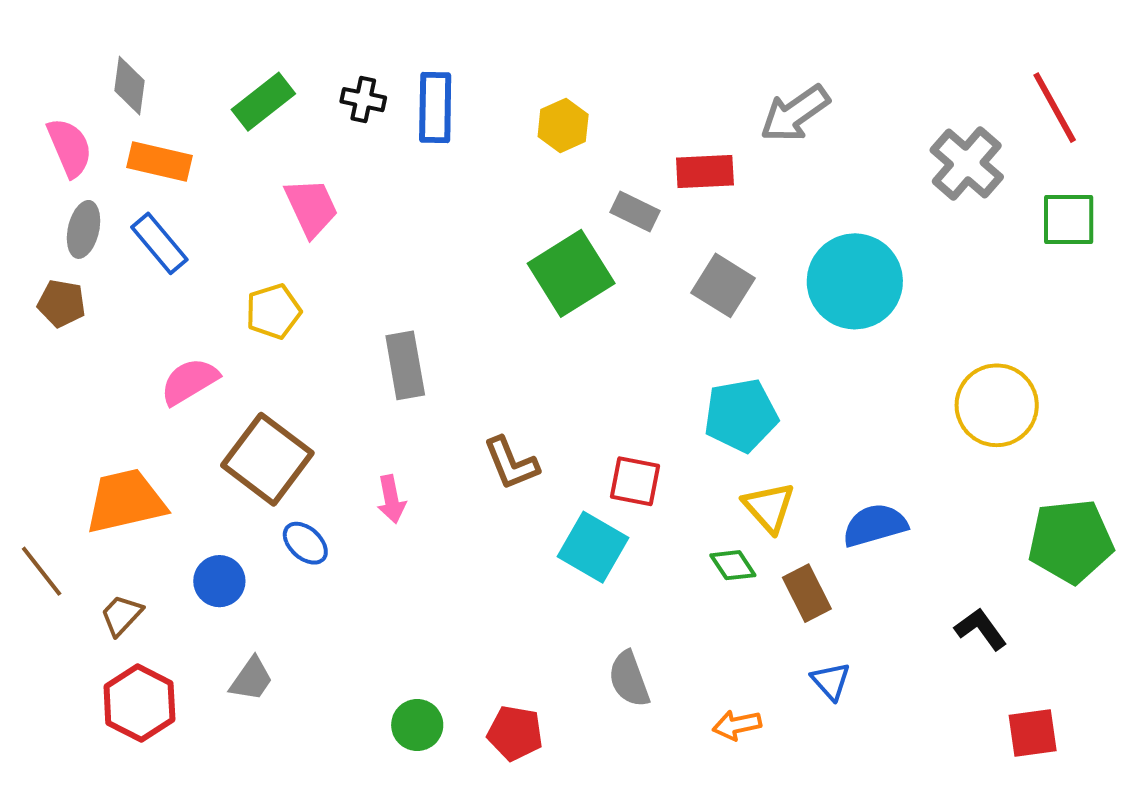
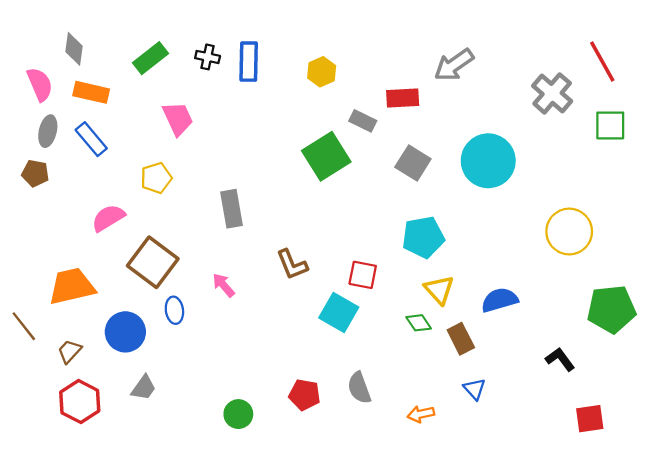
pink arrow: (391, 499) -> (224, 285), turned 150
blue ellipse: (305, 543) -> (174, 310), turned 40
blue circle: (219, 581) -> (125, 332), size x1.4
red pentagon: (515, 733) -> (305, 395), moved

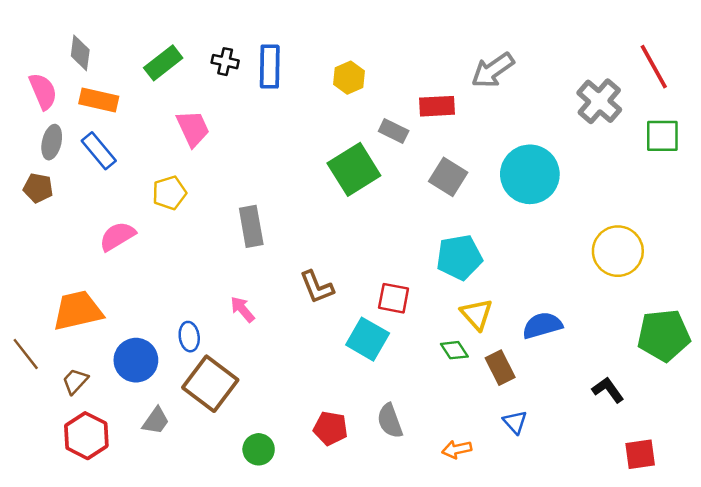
brown square: (153, 262) -> (210, 384), moved

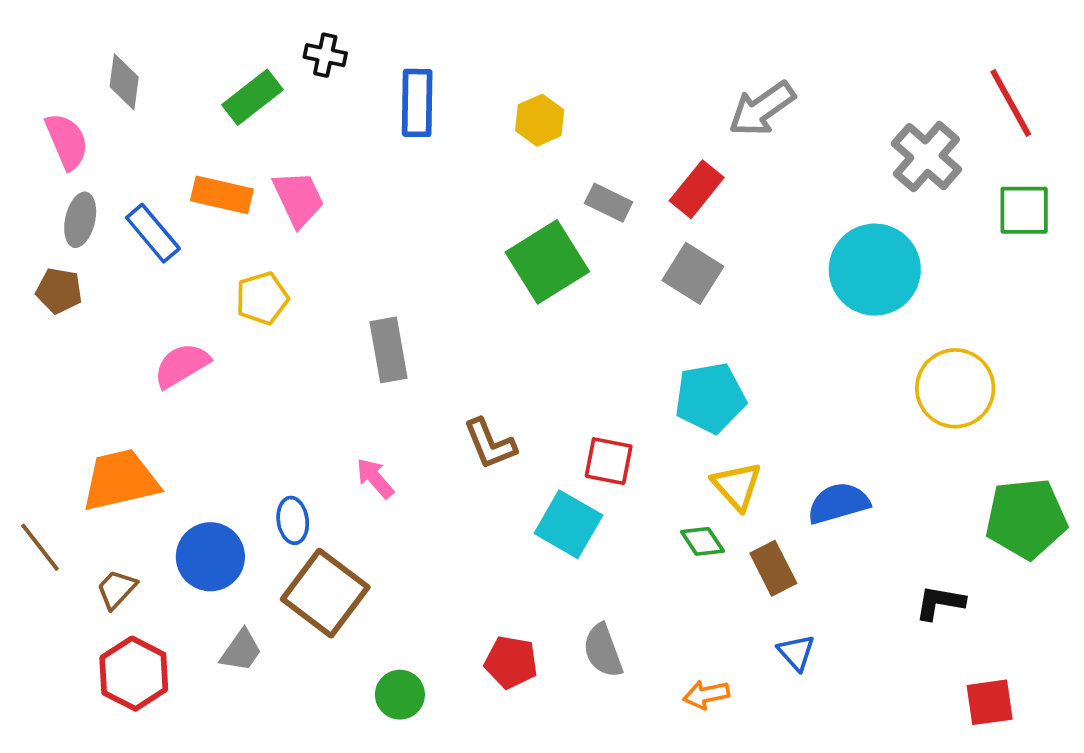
black cross: (225, 62) -> (325, 55), moved
orange rectangle: (99, 100) -> (222, 195), moved
red rectangle: (437, 106) -> (697, 189), moved, turned -48
cyan circle: (530, 174) -> (875, 270), moved
black L-shape: (608, 390) -> (940, 603), turned -44

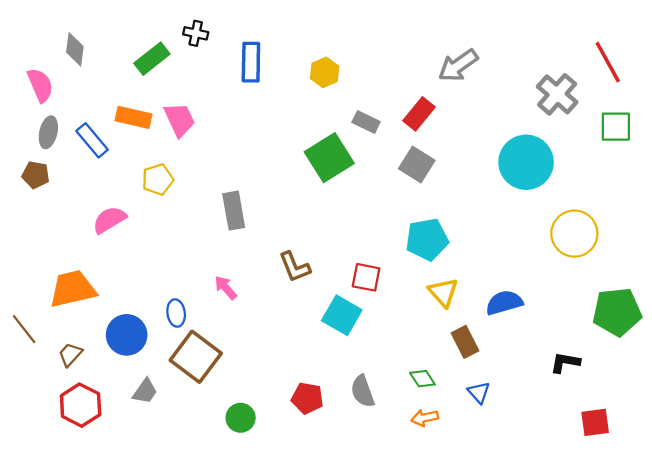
green diamond: (702, 541) -> (422, 379), moved

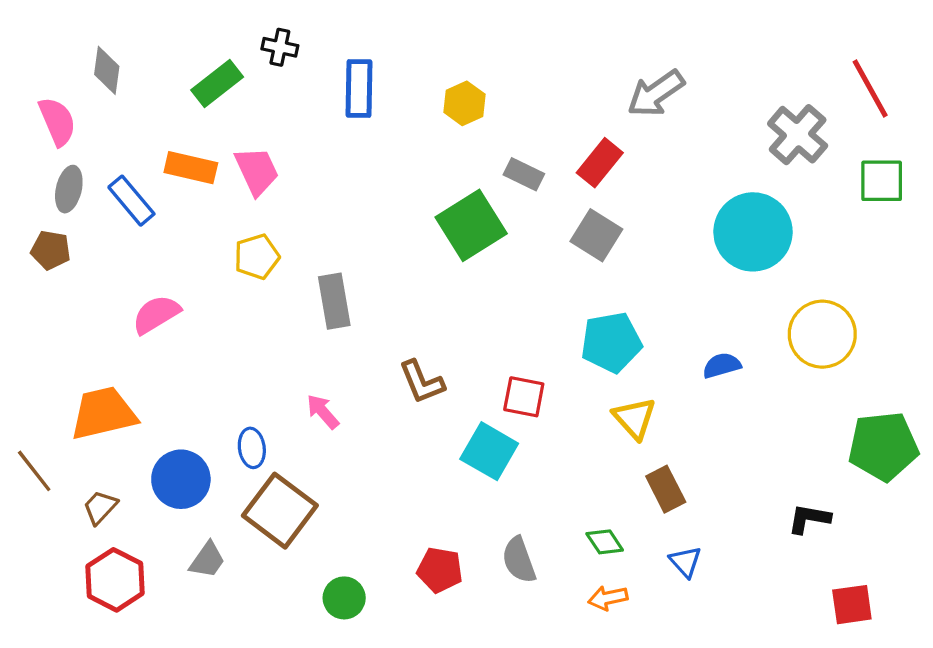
yellow pentagon: (158, 179) -> (257, 257), moved
blue semicircle: (504, 303) -> (722, 365), moved, size x0.7

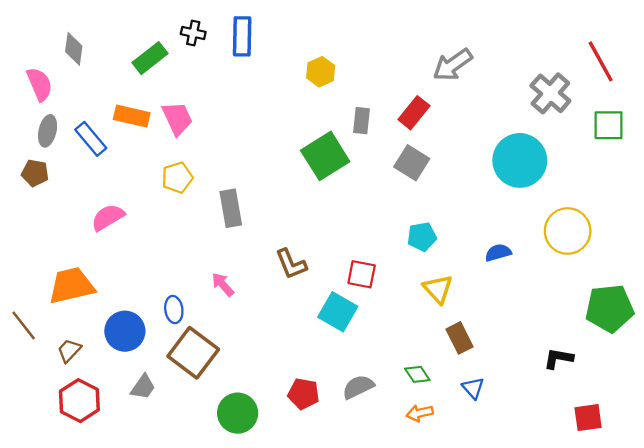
blue rectangle: (359, 88) -> (242, 36), moved
gray rectangle: (524, 174) -> (362, 121), turned 70
cyan pentagon: (611, 342) -> (422, 237), size x0.7
gray semicircle: (519, 560) -> (358, 387), turned 84
green circle: (344, 598) -> (238, 413), size x1.4

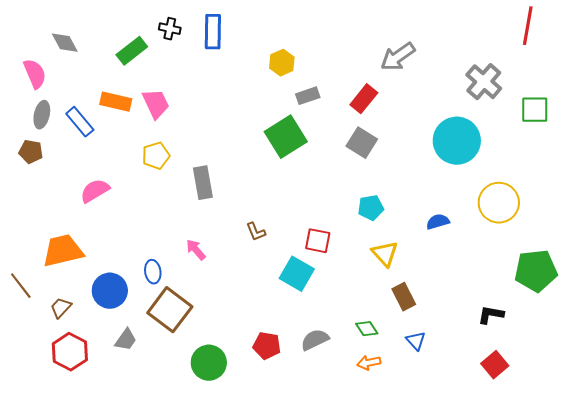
gray diamond: (74, 49) -> (65, 43), turned -36
red line: (601, 61) -> (528, 26), moved, turned 39
gray rectangle: (362, 121) -> (308, 96), moved, turned 65
brown L-shape: (291, 264) -> (256, 232), size x0.7
red square: (588, 418) -> (495, 365), moved, turned -32

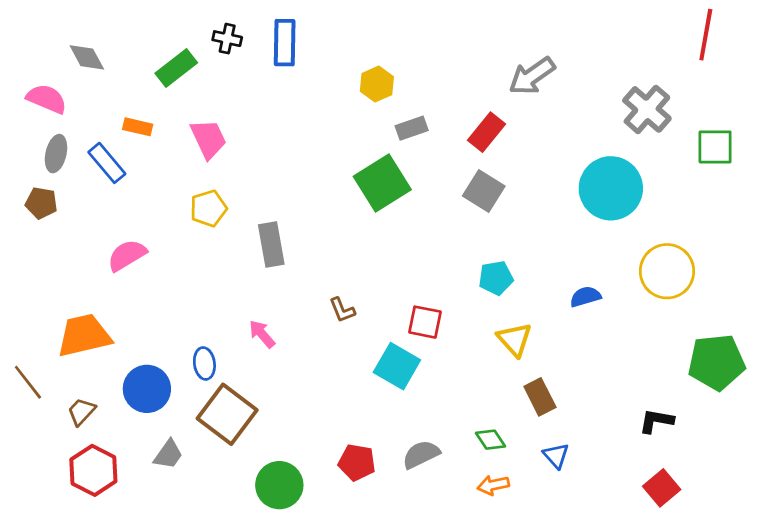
pink semicircle: (35, 74) -> (47, 99), turned -44
orange rectangle: (116, 102) -> (138, 127), moved, size x0.7

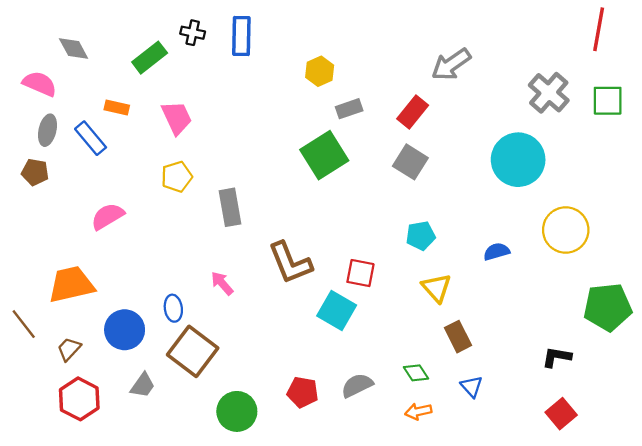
green square: (715, 147) -> (608, 101), moved
brown L-shape: (342, 310) -> (290, 263), size x2.0

